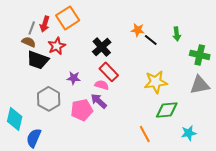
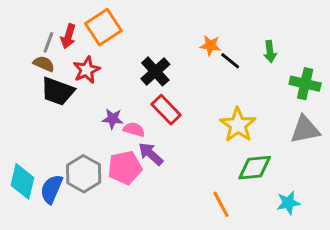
yellow star: (156, 82) -> (238, 125), turned -30
pink semicircle: (102, 85) -> (134, 129), moved
gray hexagon: (49, 99) -> (84, 174), moved
blue semicircle: (34, 138) -> (51, 189), moved

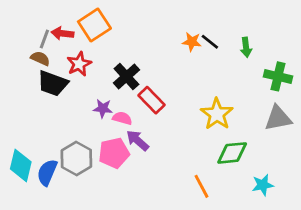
red arrow: (68, 36) -> (62, 33), turned 80
black line: (230, 61) -> (210, 42), moved
black cross: (155, 71) -> (126, 76), moved

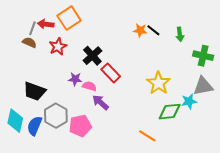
black trapezoid: (53, 83) -> (35, 91), moved
pink pentagon: (114, 153) -> (80, 126), moved
cyan star: (263, 185) -> (189, 101), moved
orange line: (202, 186) -> (147, 136), turned -30

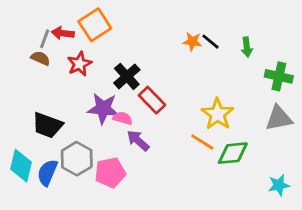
purple star: (75, 79) -> (103, 108), size x1.6
cyan star: (189, 101) -> (279, 185), moved
orange line: (147, 136) -> (202, 142), moved

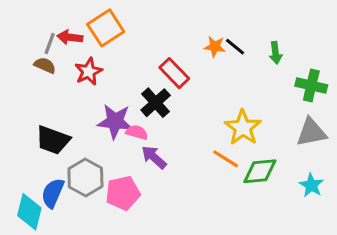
black cross: (127, 76) -> (156, 103), moved
red rectangle: (152, 100) -> (174, 73), moved
cyan diamond: (21, 166) -> (29, 212), moved
cyan star: (279, 185) -> (311, 185), moved, turned -30

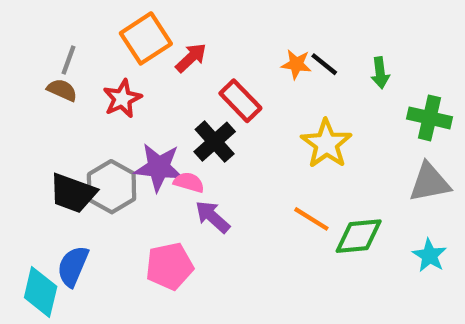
red arrow: (70, 37) -> (191, 58), moved, turned 130
yellow star: (243, 128) -> (326, 144), moved
gray hexagon: (85, 177) -> (111, 187), moved

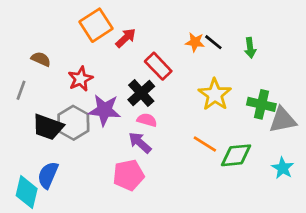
gray line: (69, 60) -> (21, 90), moved
red star: (122, 99) -> (80, 79), moved
green cross: (430, 118) -> (261, 104), moved
pink semicircle: (189, 182) -> (147, 120), moved
pink pentagon: (170, 266) -> (129, 175), moved

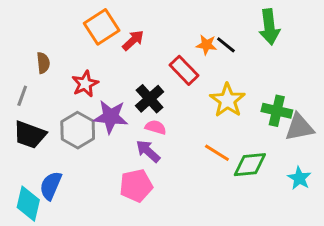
green arrow: (250, 48) -> (269, 27), moved, size x1.6
brown semicircle: (41, 59) -> (43, 63), turned 60
red rectangle: (158, 66) -> (184, 70), moved
black trapezoid: (48, 127) -> (30, 135), moved

